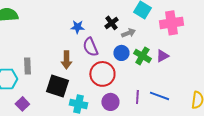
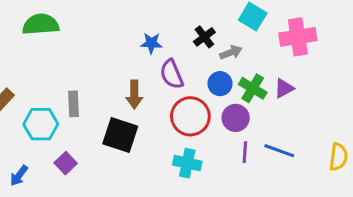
purple circle: (110, 102) -> (236, 118), moved
cyan cross: (78, 104) -> (187, 163), moved

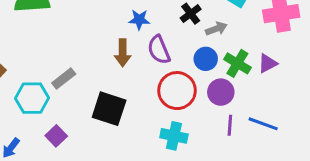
brown arrow: (134, 95) -> (123, 53), moved
gray rectangle: (73, 104) -> (64, 78), turned 55

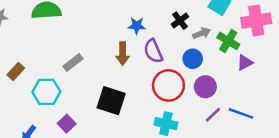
green cross: (237, 63) -> (228, 41), moved
gray rectangle: (64, 78) -> (73, 63), moved
purple line: (230, 125) -> (213, 115), turned 42

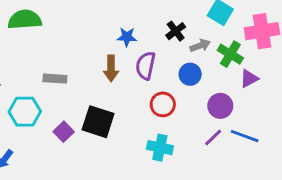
purple semicircle: (153, 51) -> (146, 66), turned 35
gray rectangle: (73, 63) -> (55, 79), turned 42
red circle: (168, 85) -> (163, 104), size x0.7
purple circle: (205, 87) -> (220, 106), moved
purple square: (67, 124) -> (64, 132), moved

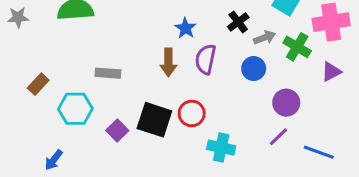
blue star: (127, 37) -> (185, 28), turned 30
purple triangle: (249, 79) -> (331, 72), moved
red circle: (163, 104) -> (192, 113), moved
blue line: (245, 136) -> (319, 152), moved

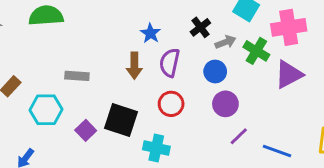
purple triangle: (331, 72) -> (289, 74), size x1.5
purple circle: (286, 103) -> (225, 104), moved
red circle: (192, 113) -> (171, 104), moved
cyan cross: (221, 148) -> (156, 148), moved

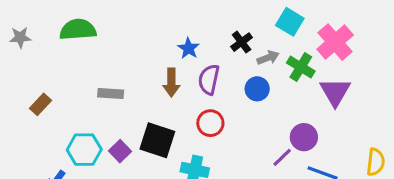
pink cross: (289, 27) -> (335, 42), turned -32
purple triangle: (289, 74) -> (335, 92), turned -32
purple circle: (225, 104) -> (304, 137), moved
cyan hexagon: (46, 110) -> (84, 150), moved

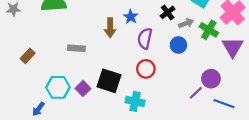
brown arrow: (171, 83) -> (110, 28), moved

